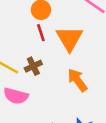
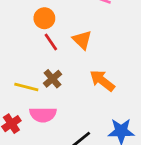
orange triangle: (69, 38) -> (82, 40), size x0.7

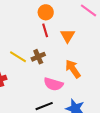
pink semicircle: (43, 115) -> (53, 84), moved

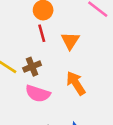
pink semicircle: (53, 84) -> (38, 94), moved

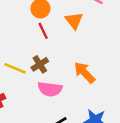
orange triangle: (70, 41) -> (74, 21), moved

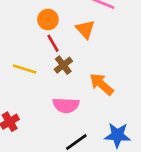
brown cross: (40, 64) -> (63, 65), moved
yellow line: (15, 68) -> (25, 69), moved

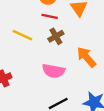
red line: (53, 43) -> (50, 16), turned -56

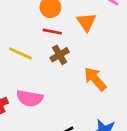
pink semicircle: (54, 71) -> (30, 98), moved

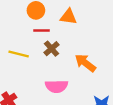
orange triangle: (86, 22) -> (68, 17), turned -36
pink semicircle: (30, 98) -> (57, 86), moved

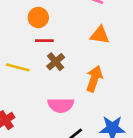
orange triangle: (68, 17) -> (100, 35), moved
orange arrow: (85, 63) -> (94, 79), turned 70

